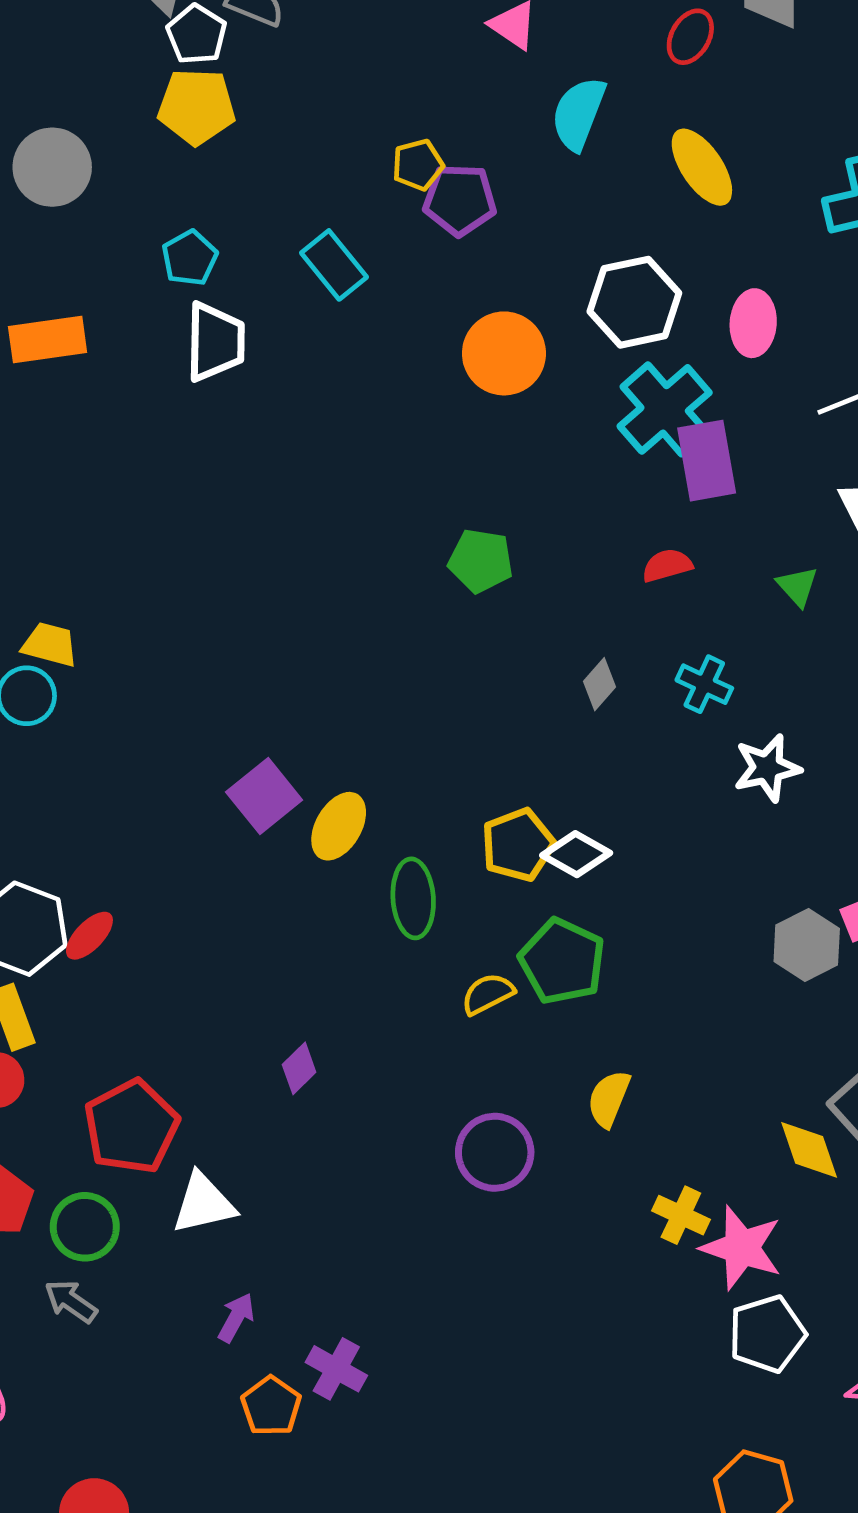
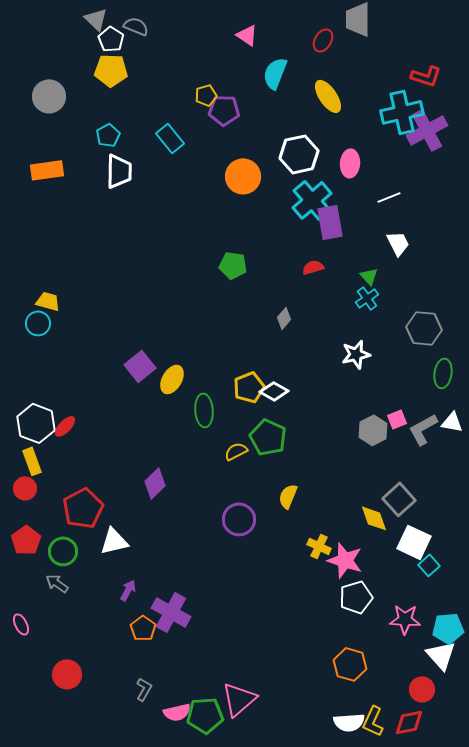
cyan cross: (704, 684) -> (367, 298), moved, turned 30
purple diamond: (299, 1068) -> (155, 483), size x1.4
purple cross: (336, 1369) -> (171, 612), size x1.5

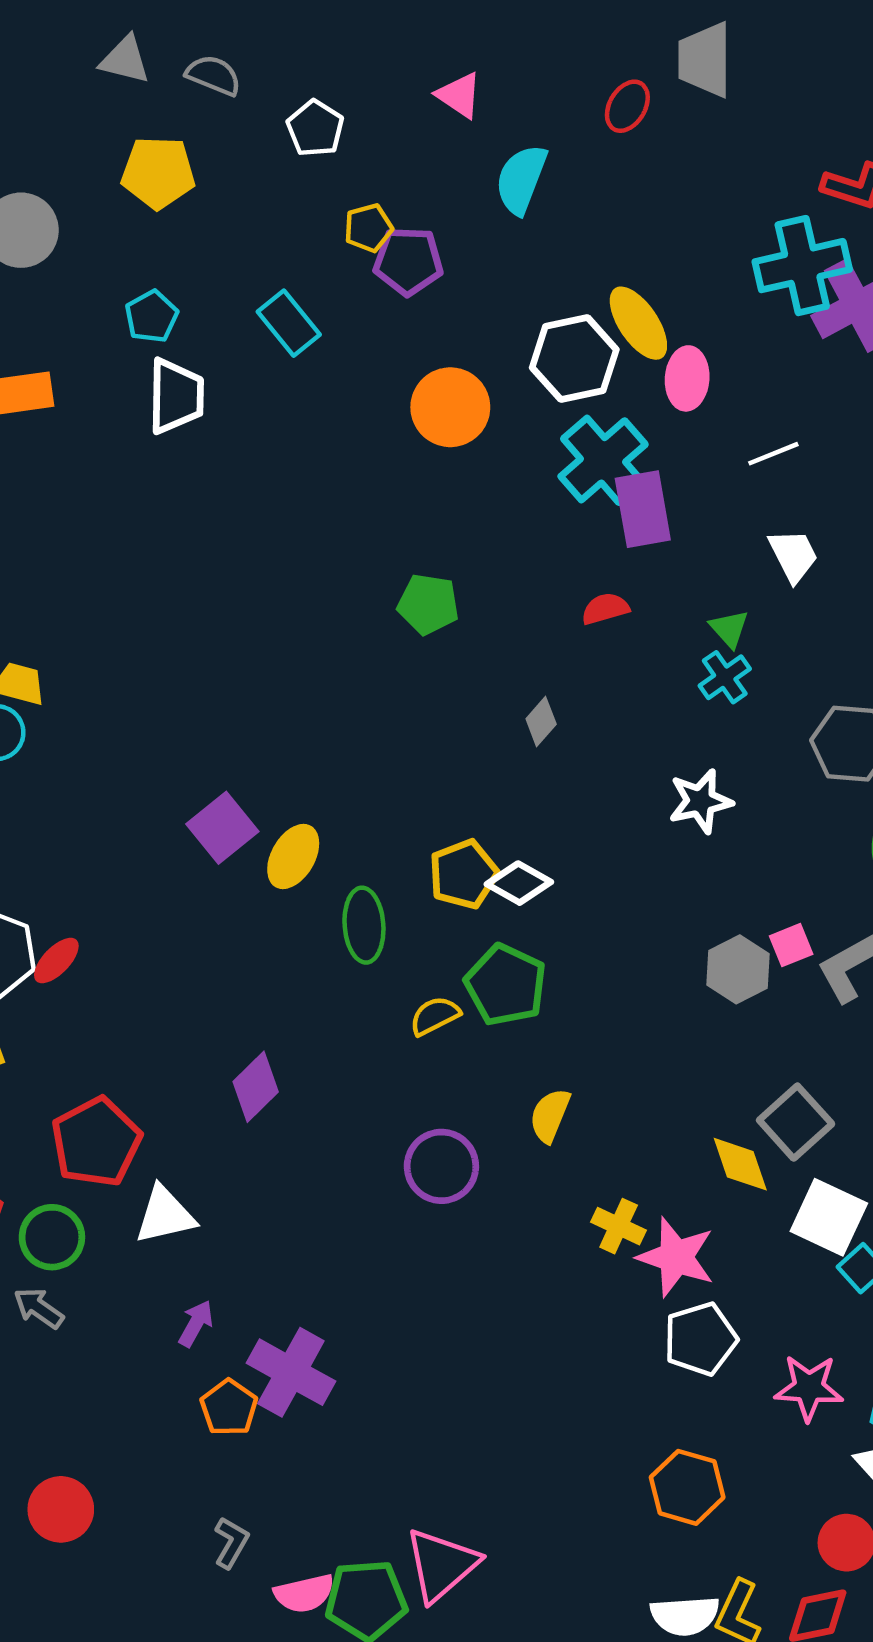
gray triangle: (96, 19) -> (125, 60), turned -30
white pentagon: (111, 39) -> (315, 128), moved
yellow ellipse: (328, 96) -> (638, 323), moved

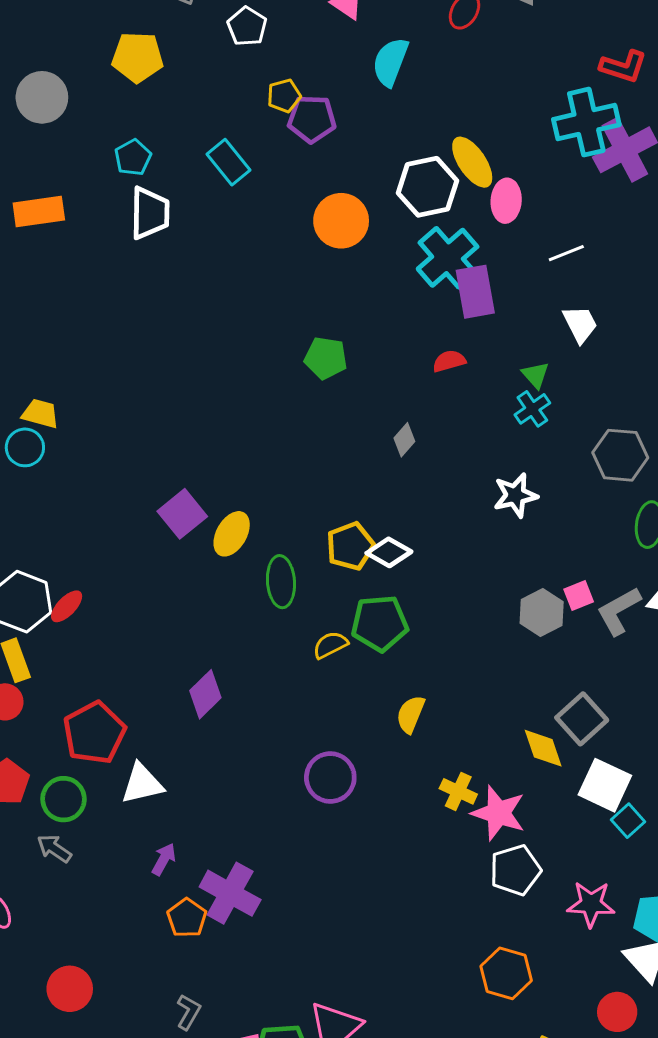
green pentagon: (506, 985) -> (380, 623), turned -30
purple circle: (441, 1166) -> (330, 778), moved

